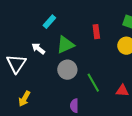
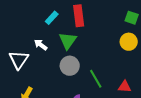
red rectangle: (96, 32) -> (79, 16), moved, size x1.5
green triangle: (65, 45) -> (68, 41), turned -30

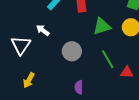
green triangle: (68, 41) -> (102, 26), moved, turned 36
green line: (96, 79) -> (108, 59), moved

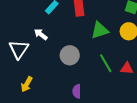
red triangle: (127, 72) -> (127, 68), moved

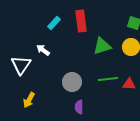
gray circle: (70, 55) -> (72, 82), moved
green line: (106, 63) -> (108, 79), turned -66

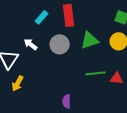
gray circle: (72, 82) -> (60, 44), moved
yellow arrow: (29, 100) -> (18, 83), moved

